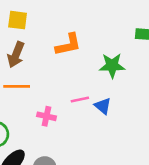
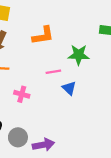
pink line: (80, 99) -> (53, 72), moved

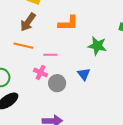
pink line: (53, 72) -> (50, 55), moved
gray circle: (18, 137) -> (57, 83), moved

